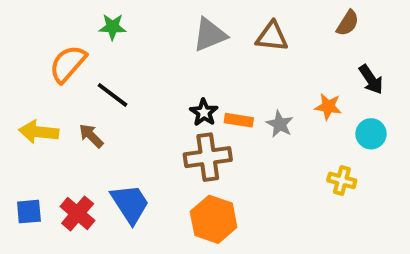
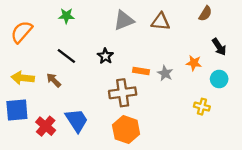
orange semicircle: (68, 64) -> (22, 32), moved
black star: (204, 112) -> (105, 56), moved
blue square: (29, 212) -> (17, 110), moved, size x1.5

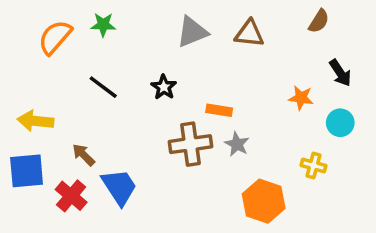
orange semicircle: (22, 32) -> (55, 37), moved
gray star: (165, 73) -> (237, 144), moved
brown arrow: (54, 80) -> (84, 155), moved
orange hexagon: (126, 130) -> (264, 201), moved

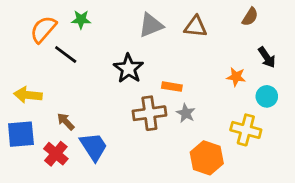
black line: (103, 87) -> (66, 54), moved
black star: (164, 87) -> (129, 68), size x1.5
yellow cross: (314, 166) -> (246, 130), size x1.5

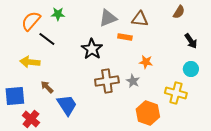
orange star: (236, 77) -> (146, 62), moved
orange rectangle: (172, 87) -> (125, 37), moved
yellow arrow: (28, 95) -> (30, 62), moved
red cross: (56, 154) -> (31, 119), moved

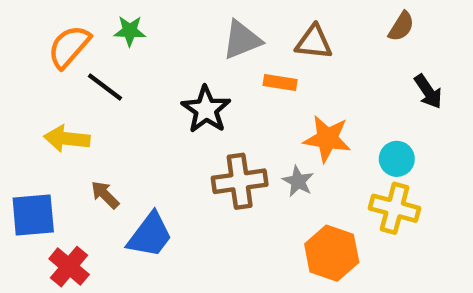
orange star: (146, 62) -> (327, 139), size x1.5
cyan circle: (191, 69) -> (397, 159), moved
blue trapezoid: (67, 105) -> (150, 235), turned 70

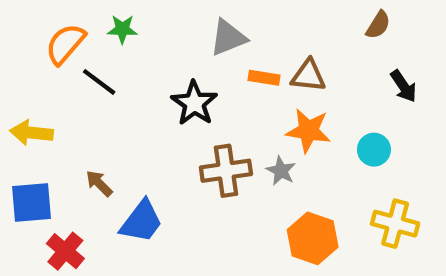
brown triangle: (314, 42) -> (308, 76), moved
yellow arrow: (67, 139) -> (32, 133), moved
yellow cross: (395, 208) -> (395, 224), moved

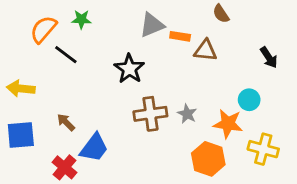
brown semicircle: (378, 25) -> (221, 14), moved, turned 114
orange rectangle: (264, 78) -> (180, 36), moved
orange star: (308, 131) -> (228, 124), moved
red cross: (65, 251) -> (65, 167), moved

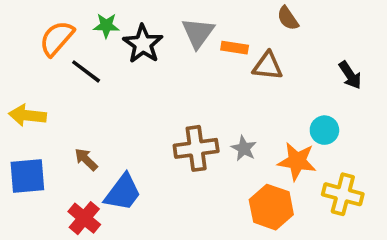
gray triangle: (152, 25) -> (198, 33), turned -32
black star: (129, 69) -> (143, 44), moved

